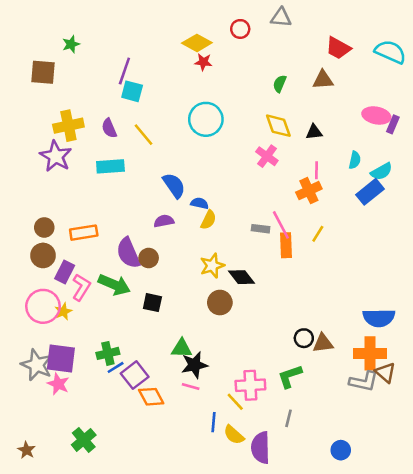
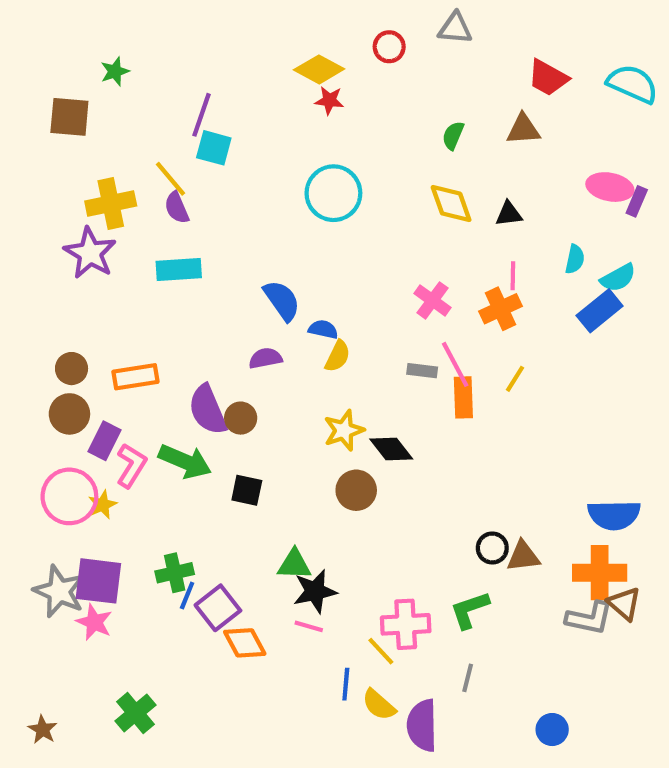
yellow line: (144, 135) -> (171, 179), moved
pink cross: (267, 156) -> (432, 300), moved
blue line: (116, 367) -> (187, 595), turned -36

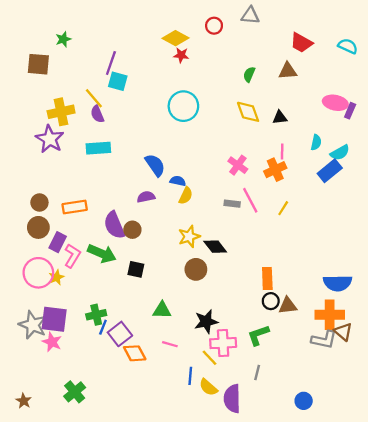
cyan semicircle: (633, 84) -> (348, 46), size x0.7
orange rectangle: (463, 397) -> (267, 278), moved
black star: (315, 591) -> (206, 322), moved

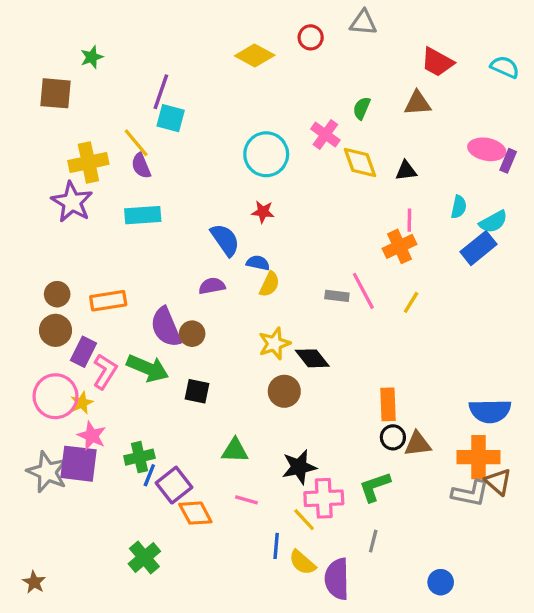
red star: (181, 55) -> (263, 212), moved
pink cross: (238, 165) -> (325, 135), moved
pink star: (52, 342) -> (92, 436), moved
green cross: (75, 392) -> (144, 557), moved

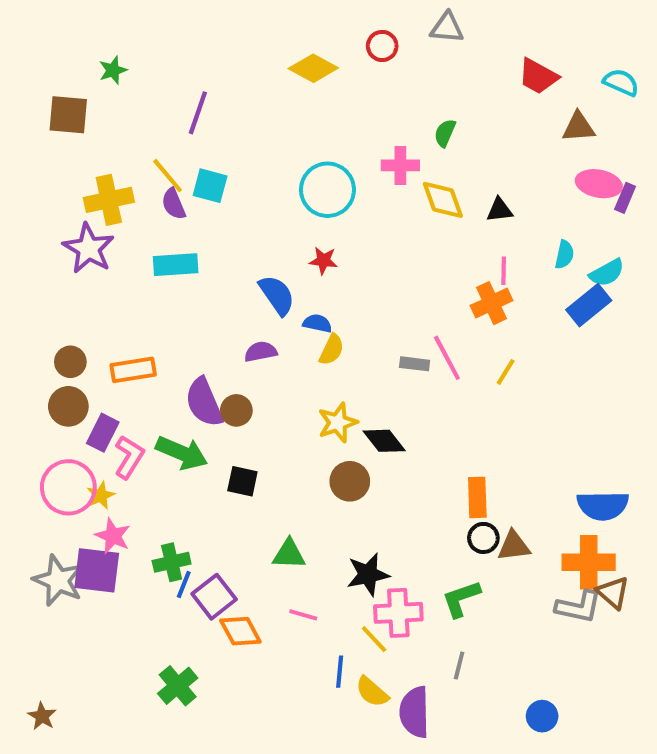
brown triangle: (418, 103) -> (579, 127), moved
cyan square: (171, 118) -> (210, 186), moved
pink cross: (325, 135) -> (400, 165), turned -36

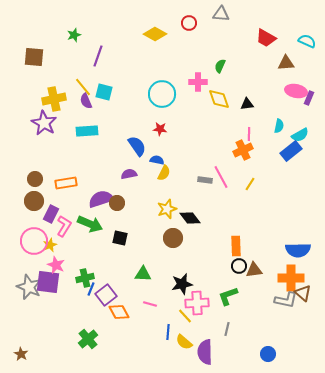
green star: (113, 70) -> (74, 35), moved
purple semicircle: (204, 402) -> (101, 199), turned 95

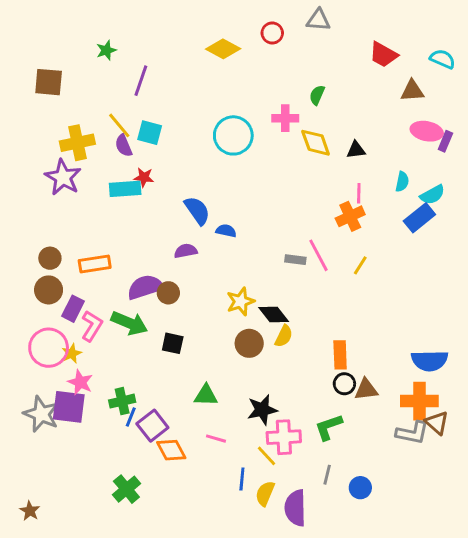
red star: (160, 129) -> (144, 177), moved
yellow semicircle: (164, 173) -> (284, 336), moved
yellow semicircle: (184, 342) -> (265, 493), turned 72
blue circle: (268, 354) -> (360, 488), moved

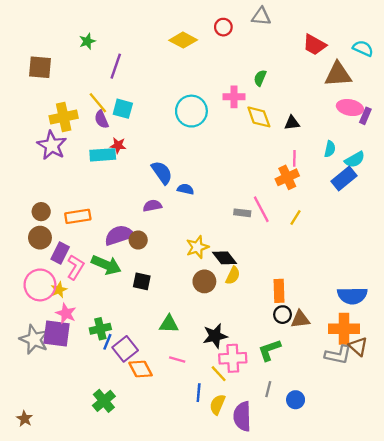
brown triangle: (412, 91) -> (338, 74), size x1.4

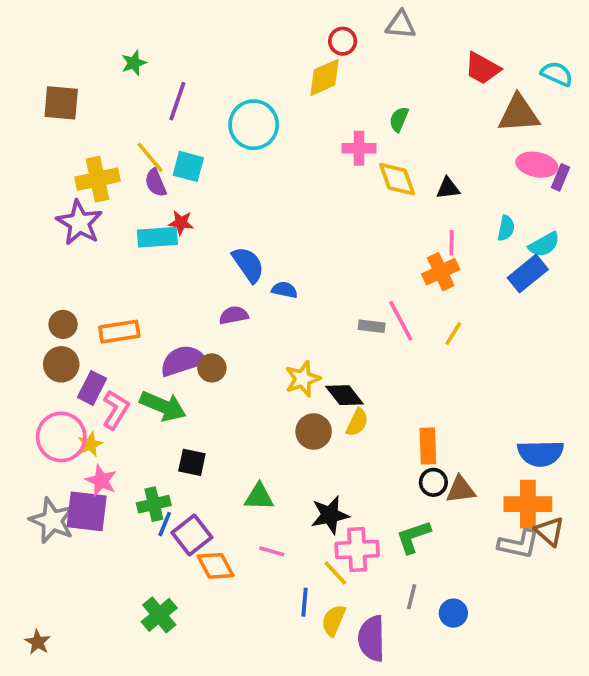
yellow diamond: (183, 40) -> (324, 77), moved, turned -52
cyan circle: (191, 111) -> (254, 125), moved
black square: (142, 281) -> (192, 462), moved

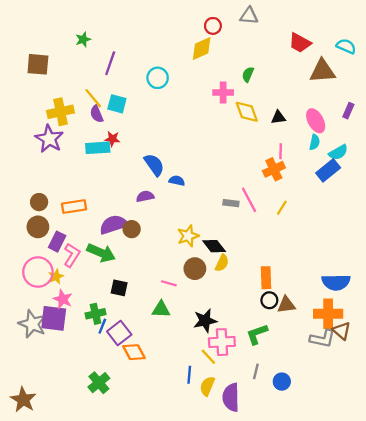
cyan circle: (254, 125) -> (158, 78), size x0.7
pink ellipse: (537, 165) -> (316, 121), moved, turned 50
pink line: (272, 551) -> (169, 283), moved
brown star: (38, 642) -> (23, 400), size x1.6

